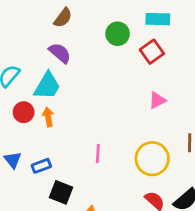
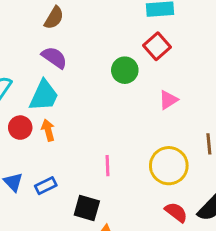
green circle: (118, 34) -> (125, 70), moved
black square: (61, 192) -> (87, 208), moved

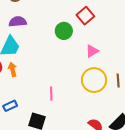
purple semicircle: (54, 58) -> (18, 22), turned -42
yellow circle: (169, 166) -> (94, 80), moved

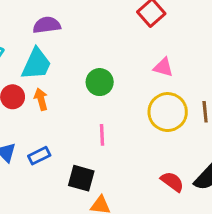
green circle: (64, 31) -> (100, 82), moved
pink triangle: (92, 51) -> (163, 67), turned 48

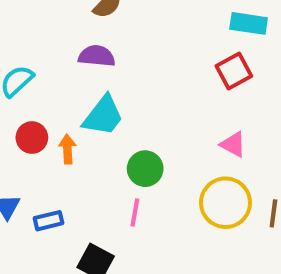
cyan trapezoid: (36, 64) -> (103, 116), moved
green circle: (100, 82) -> (145, 169), moved

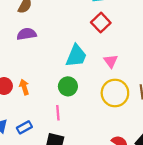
cyan trapezoid: (103, 116) -> (76, 56), moved
pink triangle: (233, 144) -> (111, 61), turned 40
pink line: (135, 212) -> (58, 113), moved

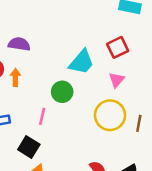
red square: (101, 23) -> (118, 47), moved
purple semicircle: (27, 34) -> (19, 44), moved

